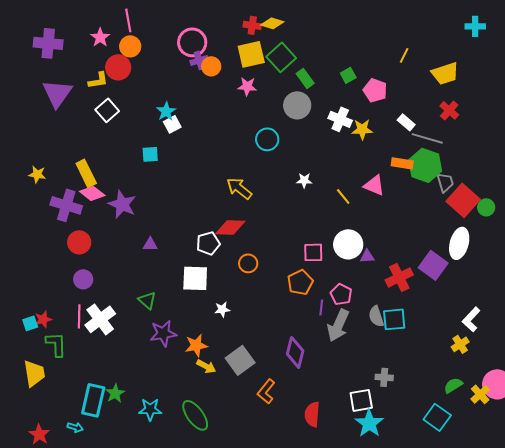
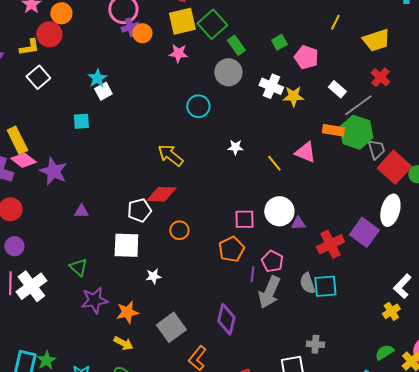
gray line: (427, 138) -> (358, 105), turned -52
yellow arrow: (206, 366) -> (123, 343), moved

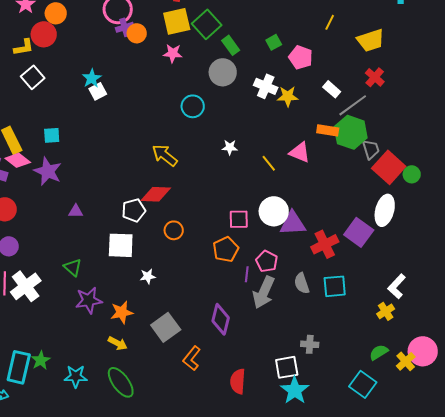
cyan square: (81, 121) -> (52, 135), moved
purple triangle: (298, 223) -> (293, 223), size x1.8
cyan square: (325, 286) -> (335, 286), moved

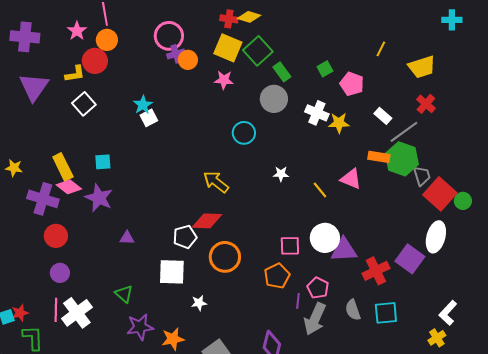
yellow square: (177, 21) -> (228, 48), turned 36
orange circle: (174, 230) -> (225, 257), size x1.6

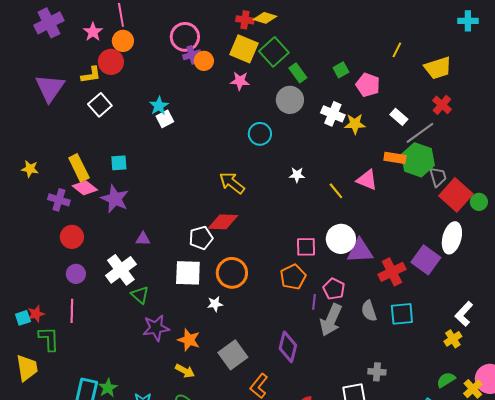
purple cross: (25, 37) -> (49, 23), moved, turned -32
purple cross: (43, 199) -> (59, 200), size x0.7
orange circle: (225, 257) -> (232, 273), moved
white cross: (77, 313) -> (121, 270), moved
orange star: (173, 339) -> (189, 340), turned 30

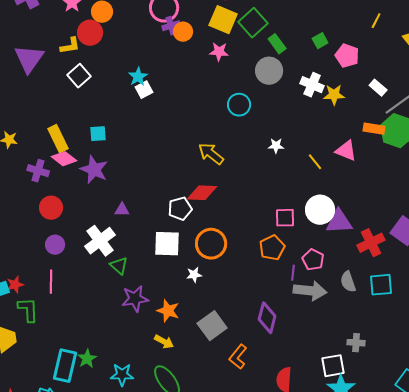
gray arrow: (331, 320) -> (310, 291), turned -108

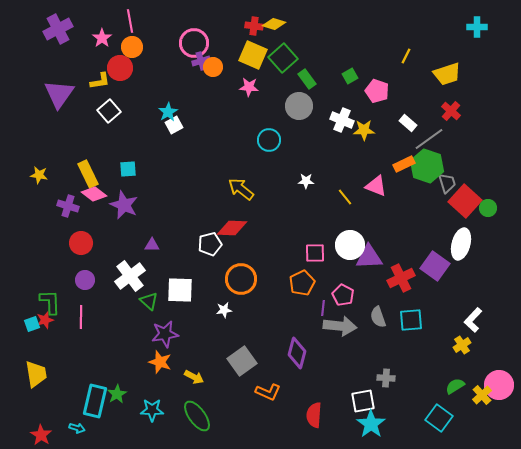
orange rectangle: (374, 129) -> (404, 164), turned -35
white square: (167, 244) -> (180, 290), moved
green L-shape: (28, 310) -> (50, 302), moved
orange star: (168, 311) -> (160, 362), moved
orange L-shape: (238, 357) -> (268, 392), turned -105

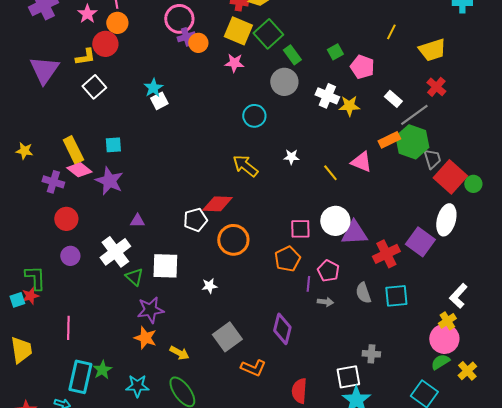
yellow arrow: (241, 189) -> (245, 166), moved
orange circle: (241, 279) -> (233, 240), moved
pink line: (81, 317) -> (68, 328), moved
gray arrow: (340, 326) -> (325, 302), size x0.5
pink circle: (499, 385) -> (444, 339), moved

